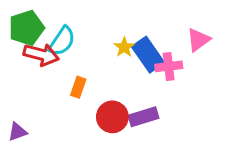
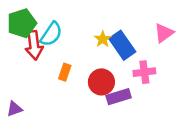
red arrow: (41, 55) -> (34, 45), turned 68
pink cross: (169, 66) -> (144, 72), moved
red circle: (112, 117) -> (101, 82), moved

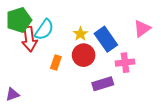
yellow star: (103, 39) -> (80, 34), moved
red circle: (101, 82) -> (84, 55), moved

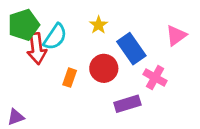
yellow star: (80, 34) -> (99, 25), moved
pink cross: (125, 63) -> (155, 78), turned 36

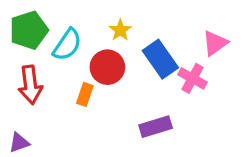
red arrow: (37, 49) -> (30, 85), moved
red circle: (104, 68) -> (107, 67), moved
pink cross: (155, 78) -> (192, 78), moved

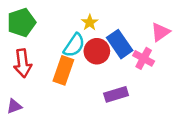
cyan semicircle: (67, 45) -> (74, 45), moved
red circle: (107, 67) -> (97, 51), moved
orange rectangle: (85, 94) -> (63, 70), size x1.6

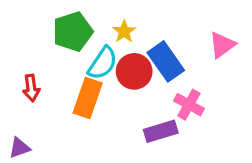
green pentagon: (21, 22) -> (73, 32), moved
pink cross: (144, 58) -> (189, 105), moved
red arrow: (23, 63) -> (31, 88), size x0.7

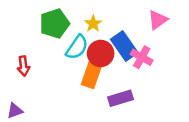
pink triangle: (222, 45) -> (158, 20), moved
orange rectangle: (88, 98) -> (92, 73), moved
pink cross: (189, 105) -> (142, 57), moved

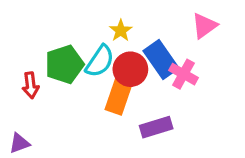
green pentagon: (55, 24) -> (64, 64), moved

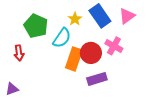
blue rectangle: (161, 60) -> (100, 16), moved
green pentagon: (64, 64) -> (36, 26), moved, turned -30
red circle: (130, 69) -> (91, 53), moved

